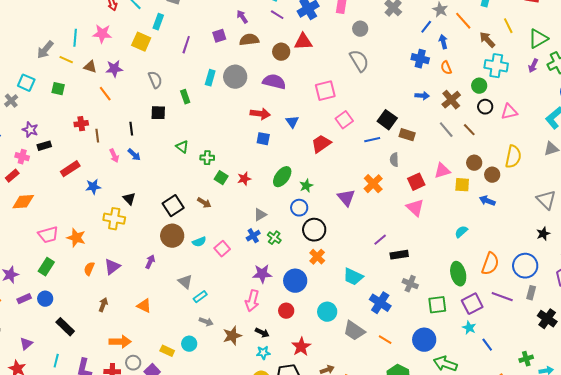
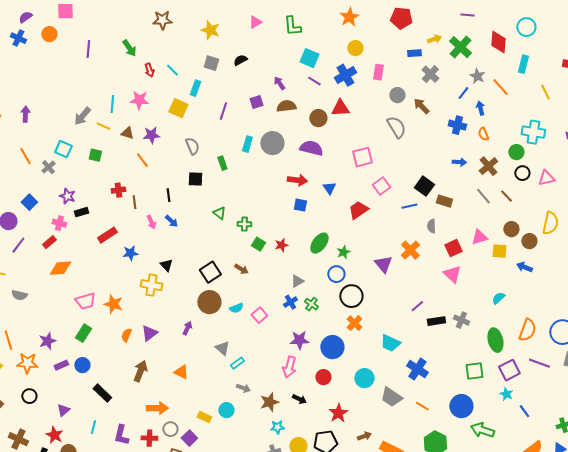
brown arrow: (487, 40) -> (421, 106), moved
gray cross: (410, 284) -> (461, 320), moved
brown arrow: (103, 305) -> (140, 371), size x1.5
cyan star: (263, 353) -> (277, 427), moved

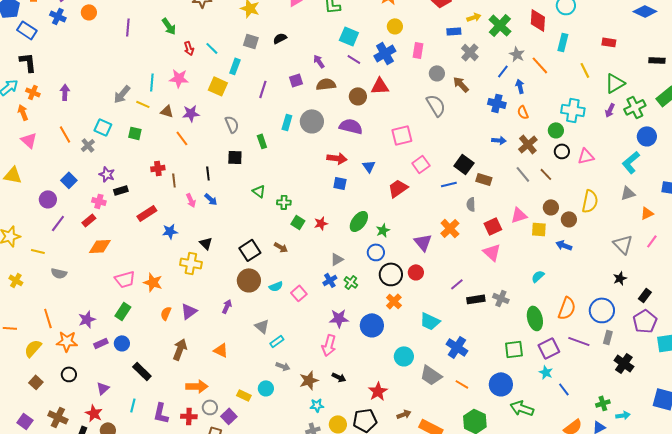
red circle: (323, 377) -> (416, 272), moved

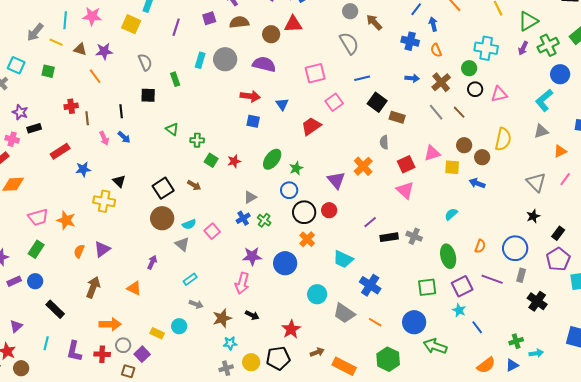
blue line: (449, 184) -> (362, 78), moved
purple arrow: (227, 306) -> (152, 262), moved
orange semicircle: (567, 308) -> (480, 246), size x0.6
gray triangle: (262, 326) -> (182, 244), moved

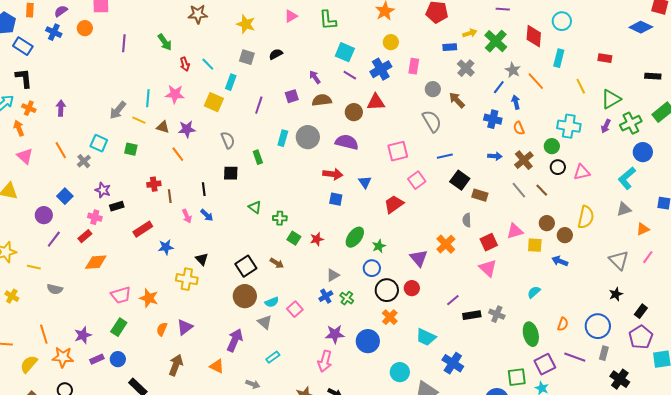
purple arrow: (152, 262) -> (235, 340), size x1.6
green square: (427, 287) -> (517, 377), moved
gray arrow: (196, 304) -> (253, 384), moved

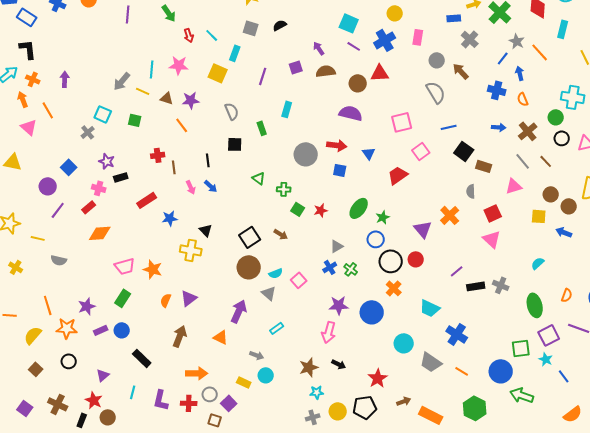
gray circle: (308, 137) -> (306, 154), moved
orange line: (61, 150) -> (48, 110), moved
pink triangle: (515, 231) -> (514, 186), moved

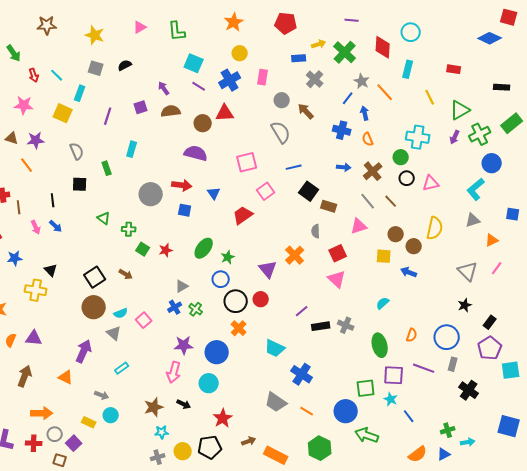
purple triangle: (189, 298) -> (34, 338), turned 42
purple square: (549, 335) -> (394, 375), turned 30
cyan circle: (404, 343) -> (209, 383), moved

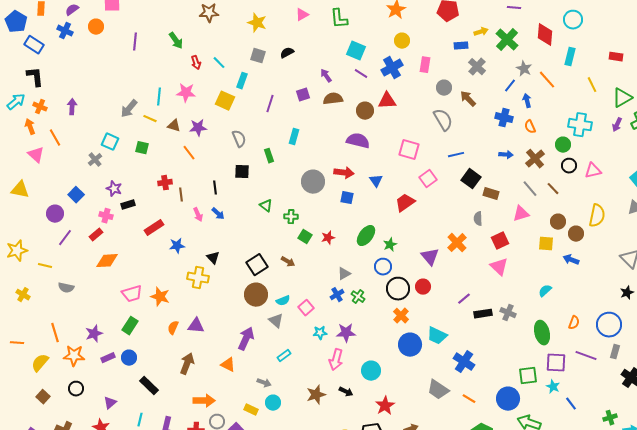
pink square: (247, 162) -> (409, 150), turned 30
blue circle: (217, 352) -> (410, 345), moved
cyan star: (162, 432) -> (320, 333), moved

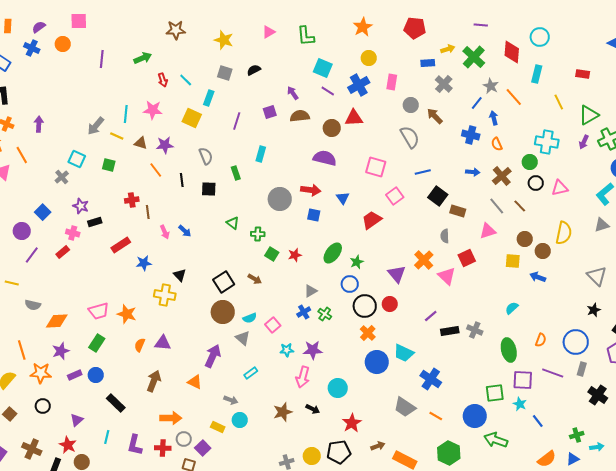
green arrow: (176, 41) -> (143, 58), turned -78
black line: (215, 188) -> (182, 180), moved
orange diamond: (107, 261) -> (57, 321), moved
pink triangle: (499, 267) -> (447, 276), moved

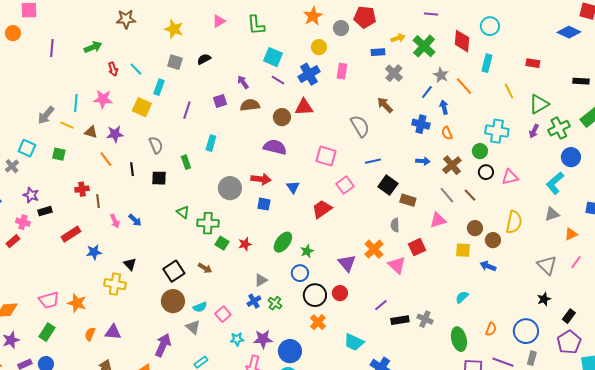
gray circle: (411, 105) -> (341, 28), moved
green cross: (258, 234) -> (208, 223), size x1.5
blue circle: (377, 362) -> (290, 351), moved

